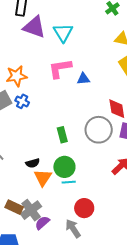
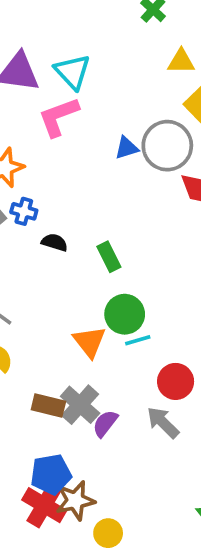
pink L-shape: (60, 68) -> (59, 117), moved
gray circle: (99, 130) -> (167, 146), moved
black semicircle: (33, 163) -> (54, 242), moved, turned -136

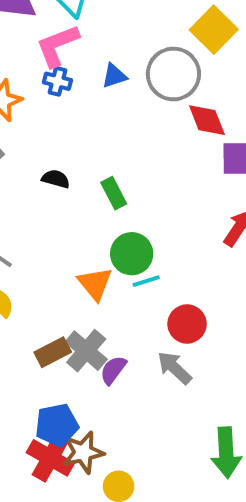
blue triangle: (127, 148) -> (114, 76), moved
blue cross: (24, 211) -> (57, 81), moved
brown rectangle: (48, 406) -> (53, 352), turned -40

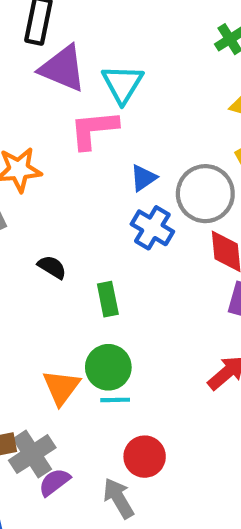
blue triangle: (114, 76) -> (143, 178), turned -32
blue cross: (57, 81) -> (152, 228), moved, size x1.4

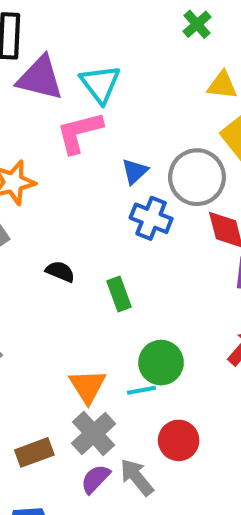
green circle: (108, 367) -> (161, 363), moved
gray cross: (32, 454) -> (94, 433), moved
gray arrow: (118, 498) -> (137, 477), moved

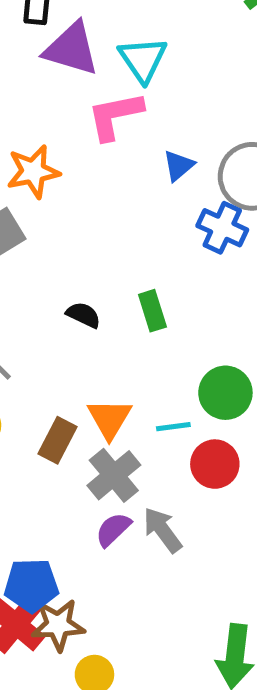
blue cross: (151, 218) -> (222, 228), moved
black semicircle: (60, 272) -> (83, 315), moved
green circle: (161, 363) -> (225, 393), moved
red circle: (179, 440) -> (215, 464), moved
brown rectangle: (34, 452) -> (58, 440), moved, turned -45

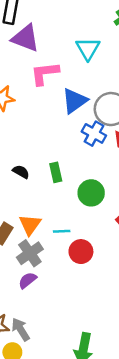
cyan triangle: (143, 59) -> (88, 49), moved
blue triangle: (179, 166) -> (75, 101), size x1.6
green circle: (225, 393) -> (91, 193), moved
gray arrow: (162, 530) -> (21, 329), moved

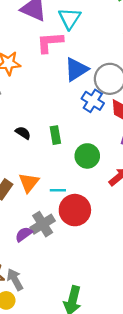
cyan triangle: (88, 49) -> (70, 18), moved
red circle: (81, 252) -> (75, 210), size x1.4
gray cross: (30, 253) -> (43, 224), moved

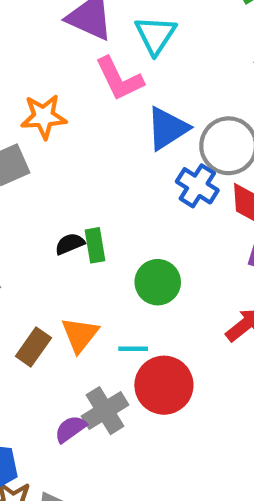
pink L-shape: (50, 42) -> (119, 79), turned -112
black semicircle: (23, 133) -> (70, 244), turned -56
green rectangle: (55, 135) -> (95, 245), moved
green circle: (87, 156) -> (158, 282), moved

